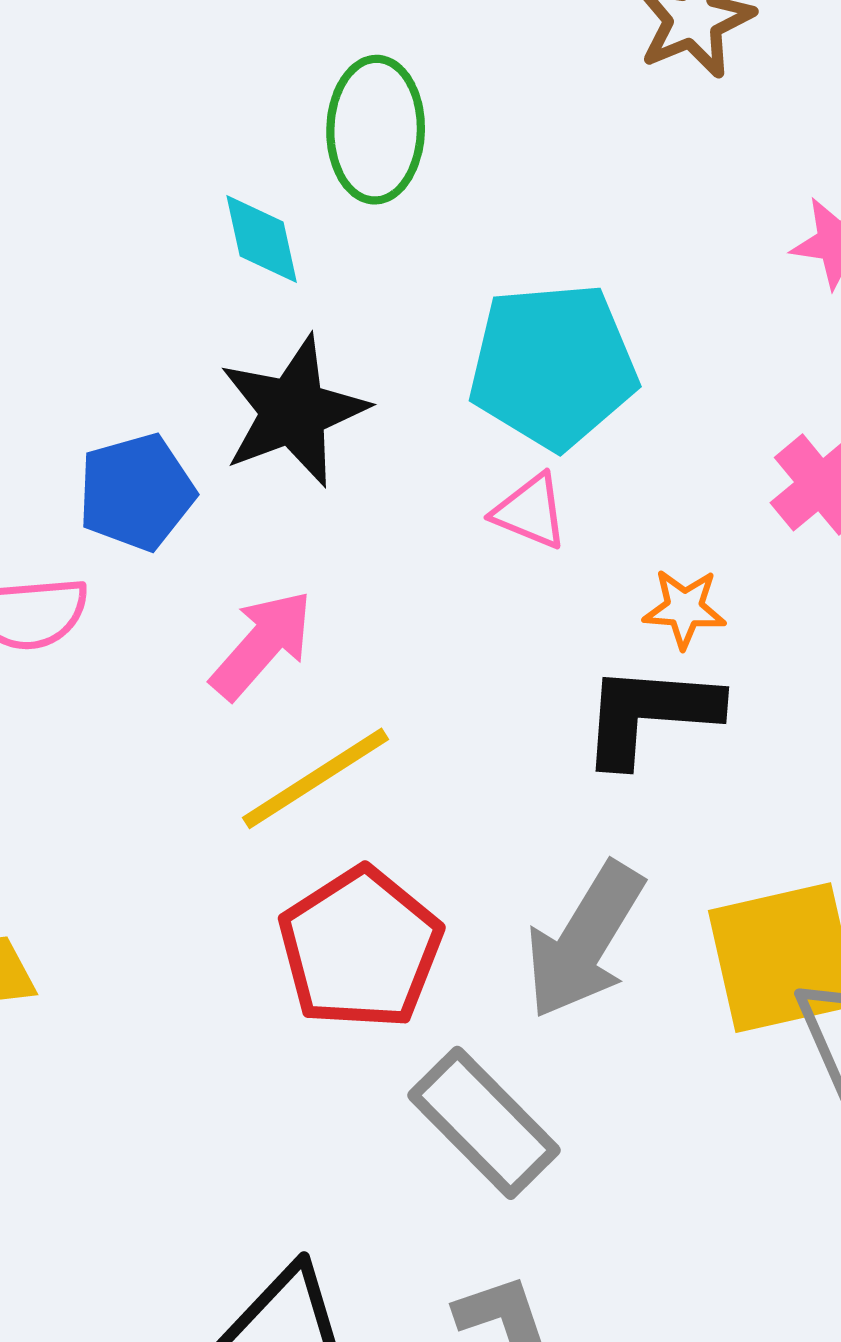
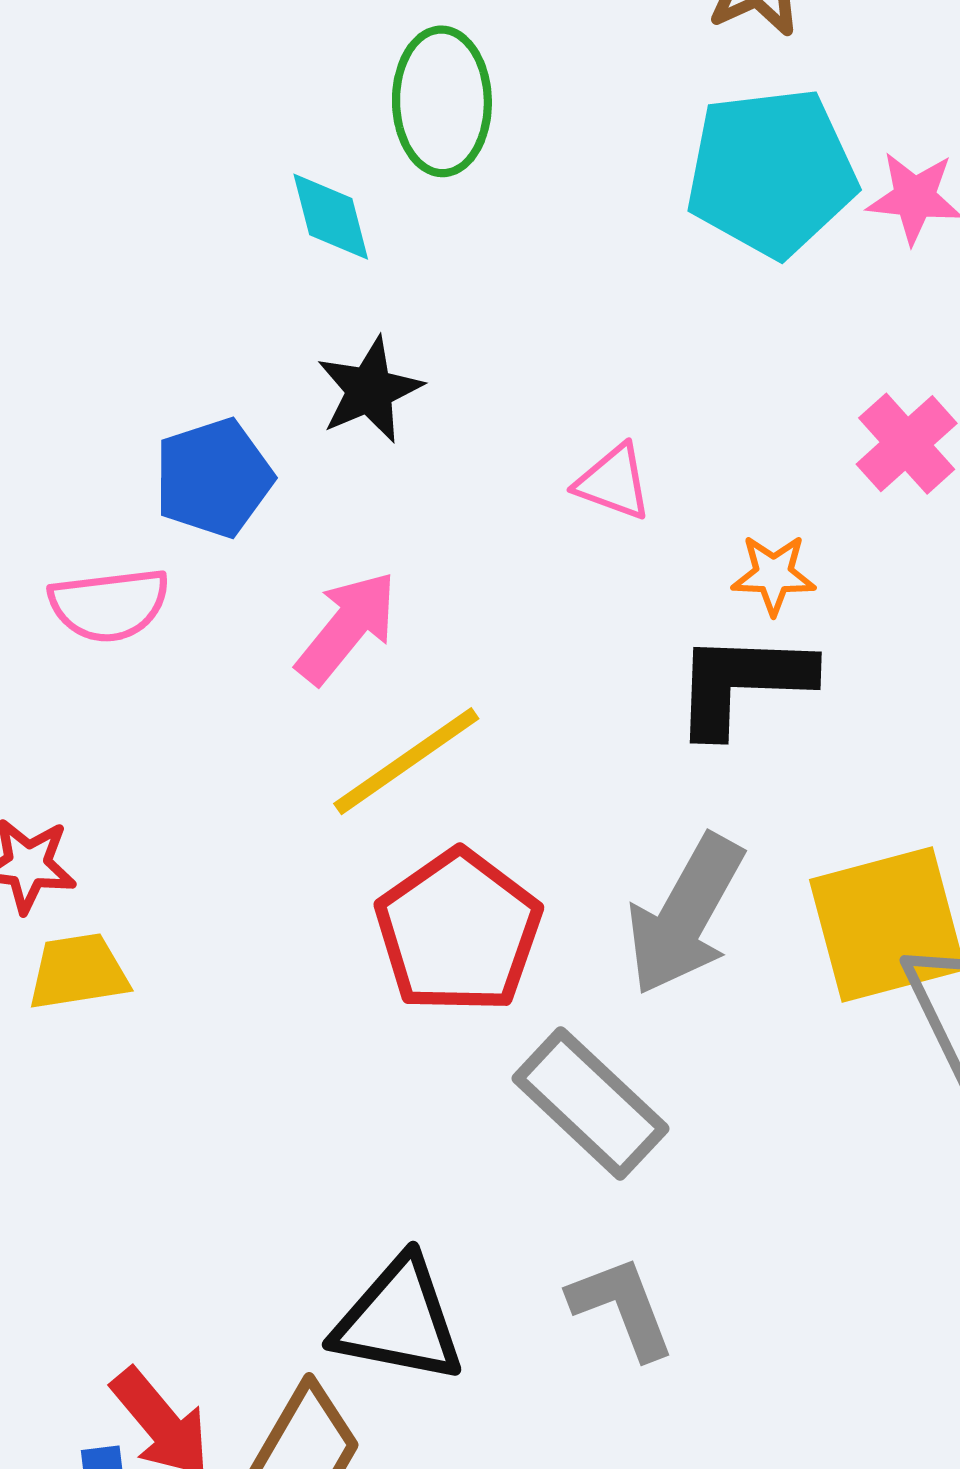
cyan pentagon: (553, 366) -> (771, 172), moved
black star: (293, 411) -> (370, 390), size x0.7

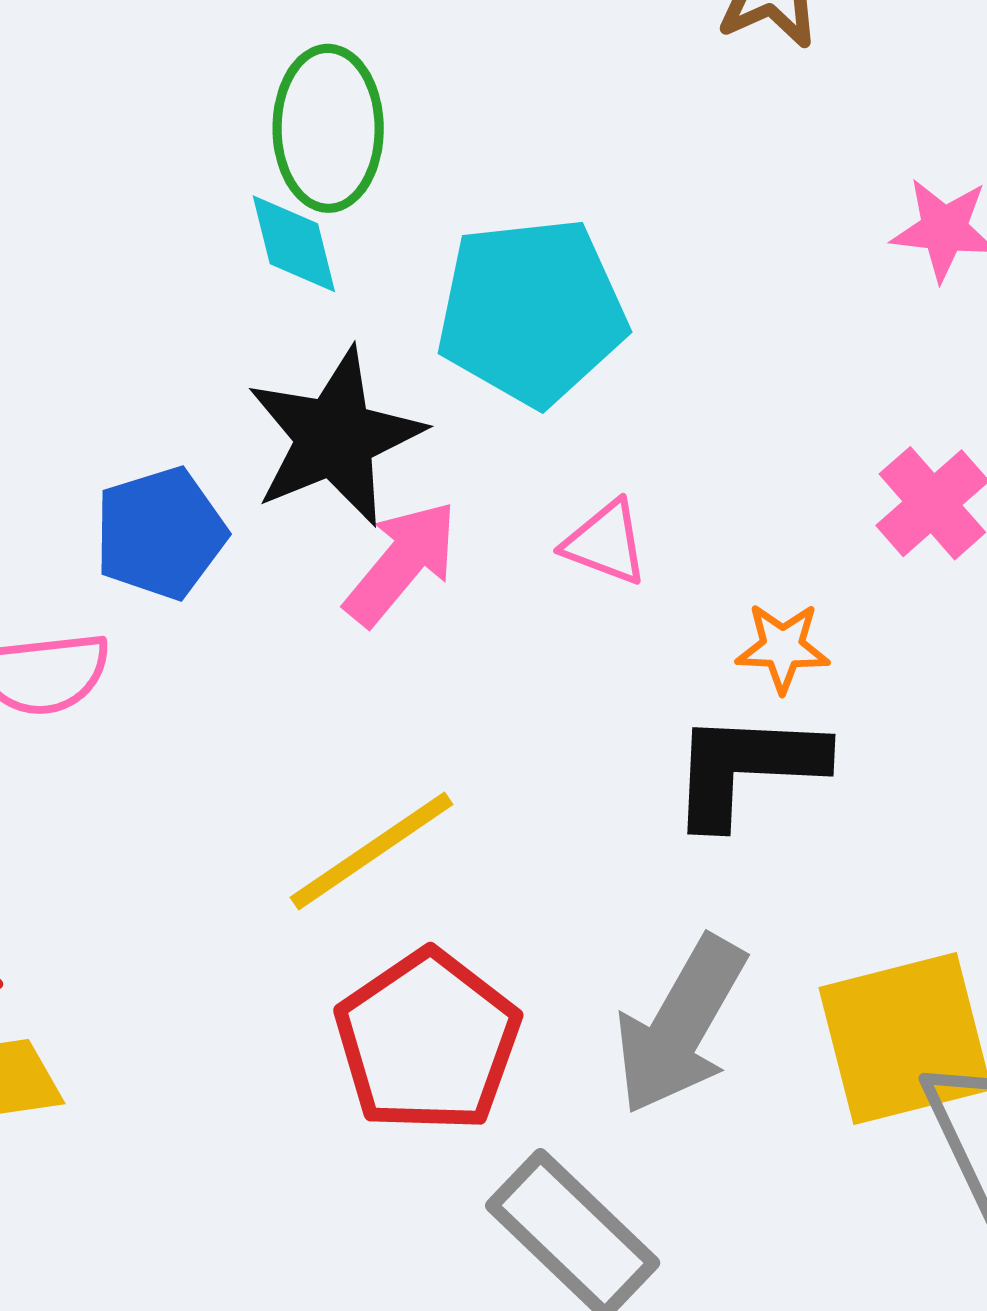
green ellipse: (442, 101) -> (328, 128), moved
cyan pentagon: (771, 172) -> (532, 311), moved
black star: (370, 390) -> (335, 437), size x1.5
pink arrow: (347, 628) -> (401, 563), moved

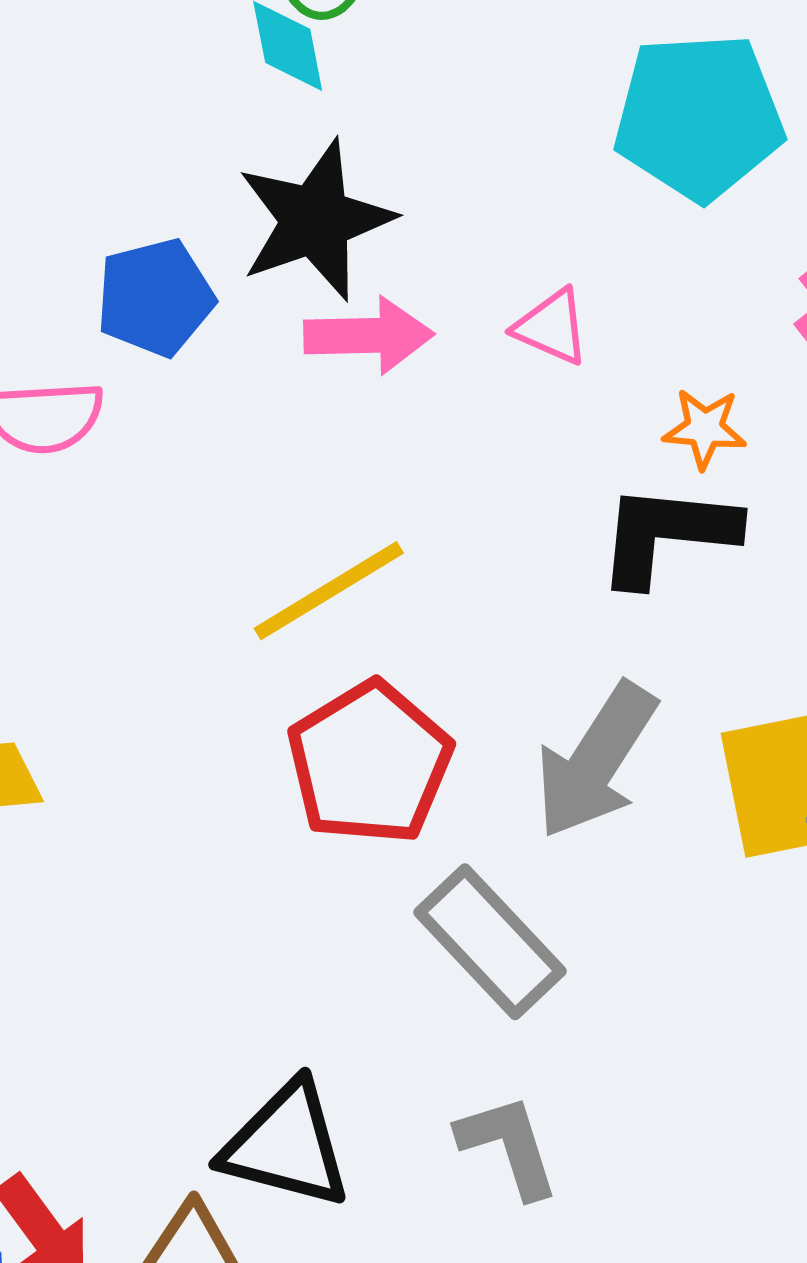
cyan pentagon: (532, 311) -> (699, 117), moved
pink arrow: (401, 563) -> (369, 335), turned 46

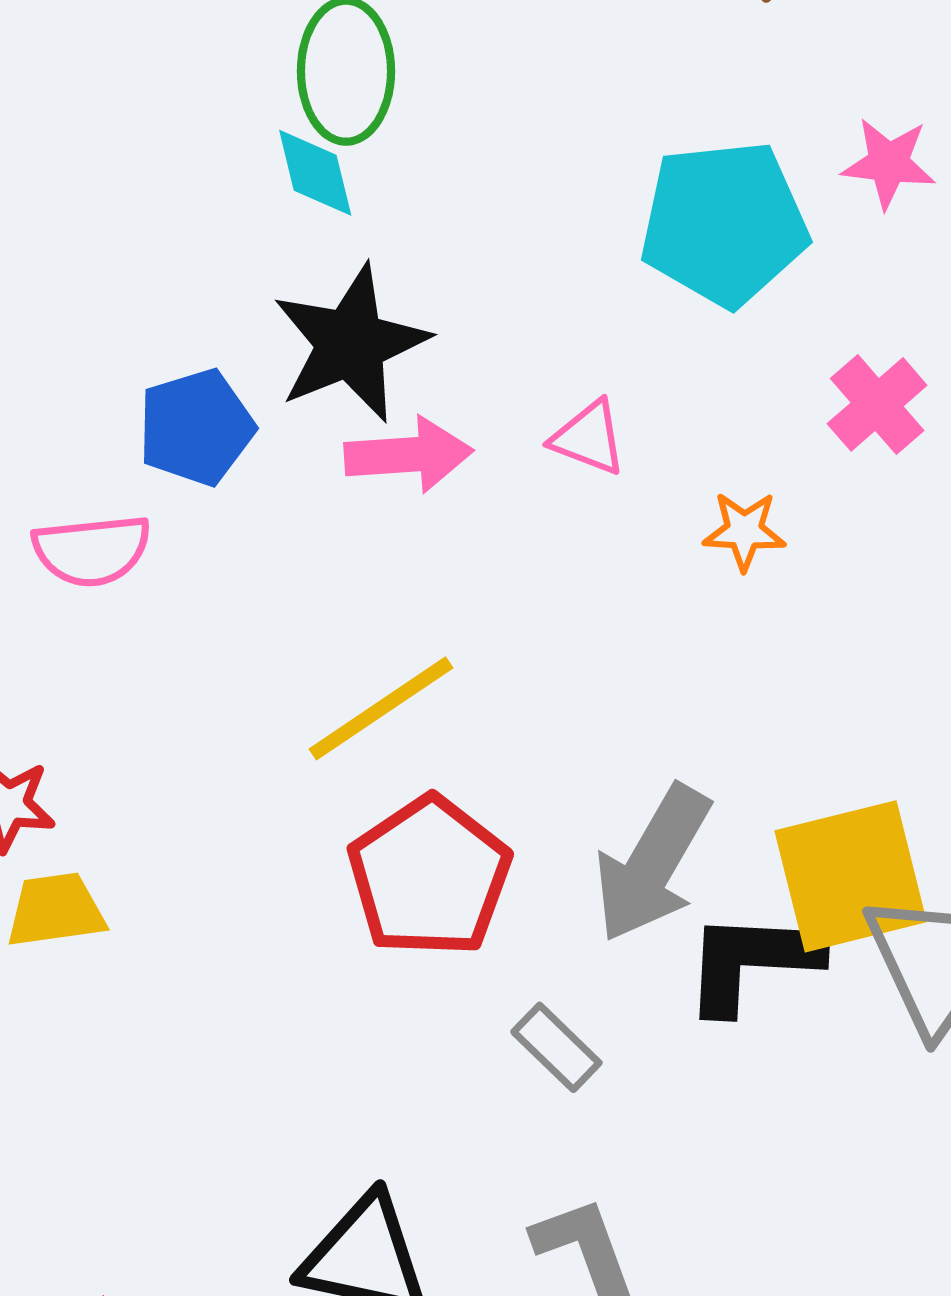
black L-shape: (667, 534) -> (752, 962), moved
gray rectangle: (490, 942) -> (556, 1047), size x0.6

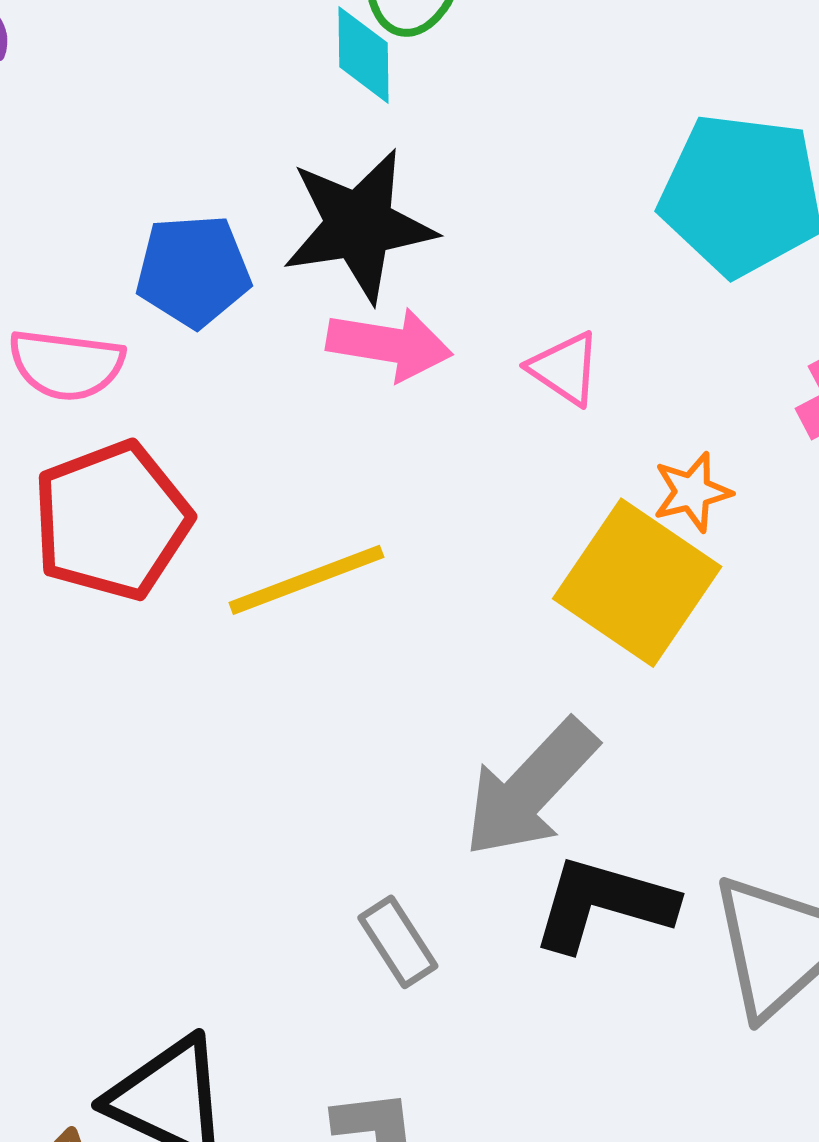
orange star: (744, 531) -> (692, 492), turned -30
yellow square: (851, 876) -> (637, 583), moved, turned 35
red pentagon: (429, 877) -> (112, 520), moved

